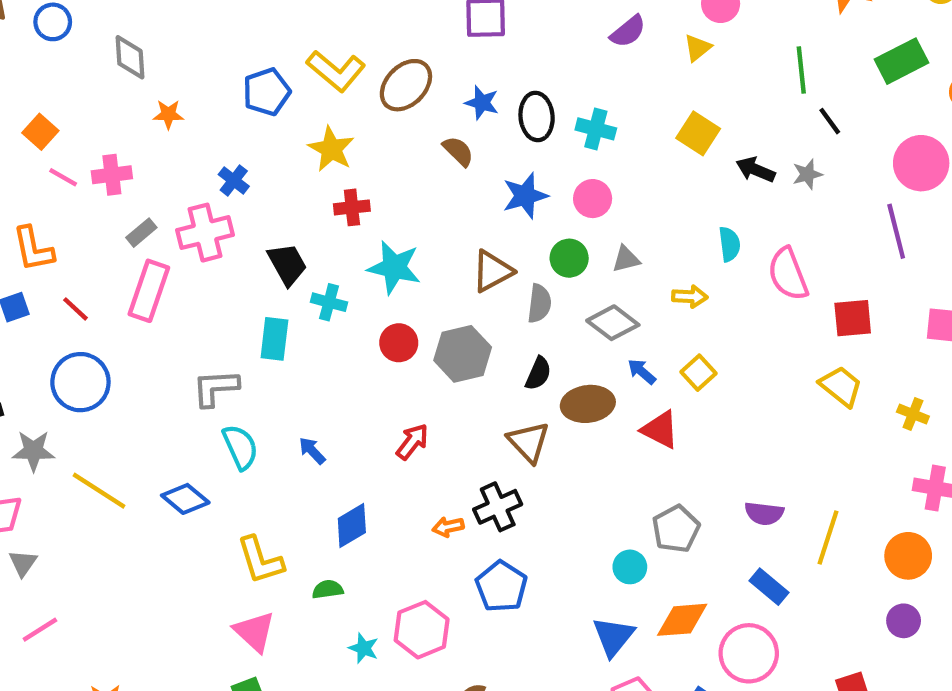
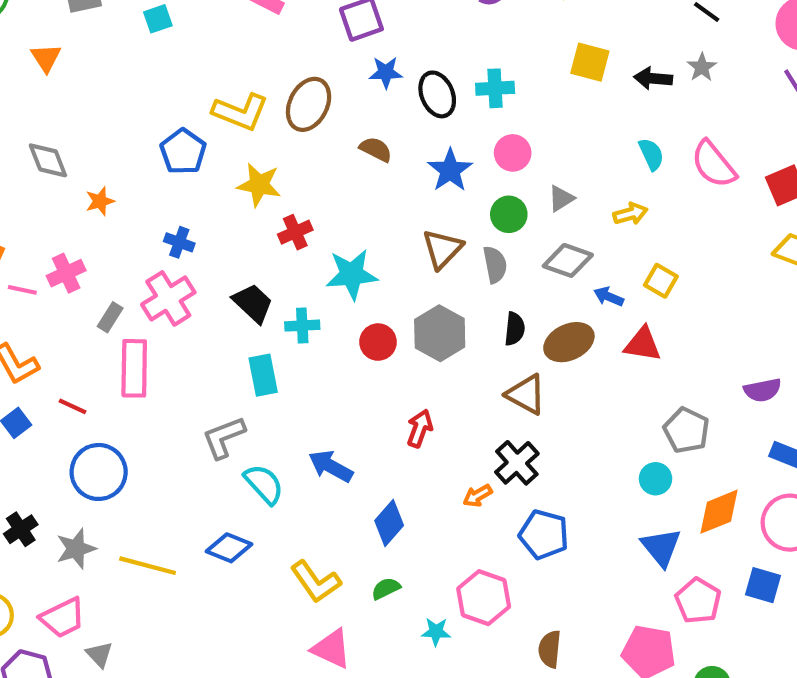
blue star: (482, 103) -> (386, 72), moved
blue arrow: (312, 451) -> (331, 466), size x1.5

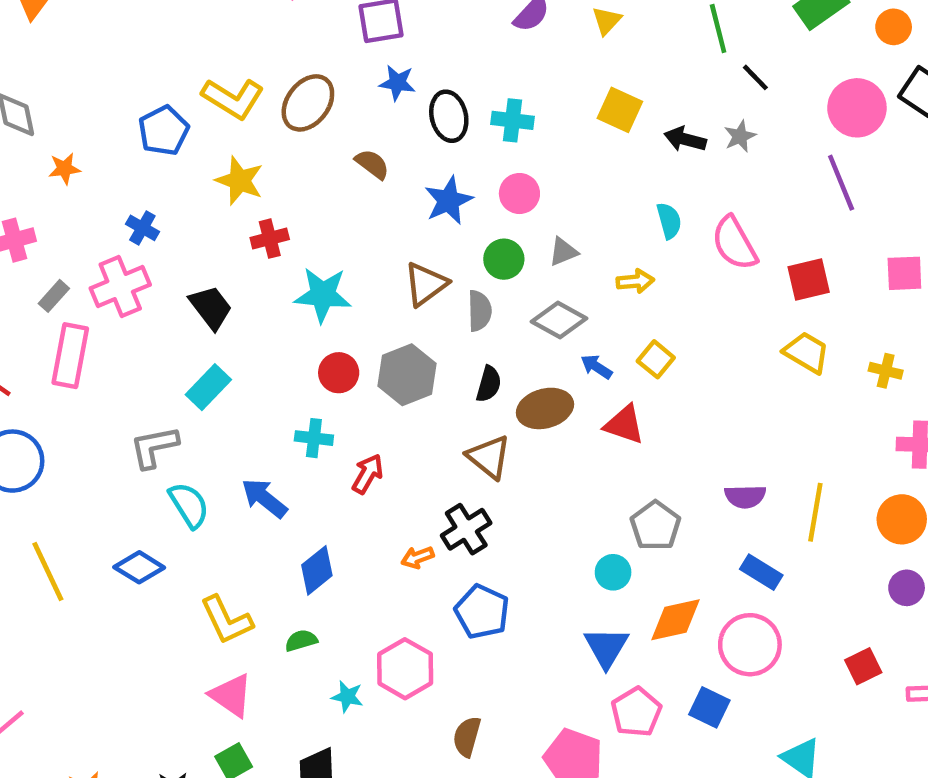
cyan cross: (302, 326) -> (314, 438), moved
cyan rectangle: (263, 375) -> (208, 387), turned 45
yellow line: (148, 566) -> (48, 571), turned 40

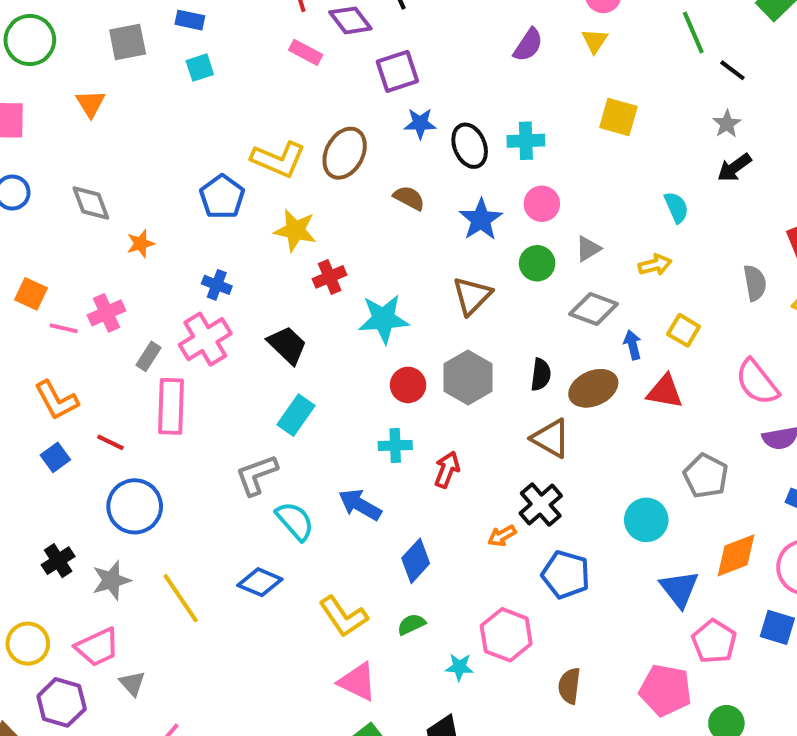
black arrow: (685, 139) -> (734, 168), moved, turned -42
pink semicircle: (734, 243) -> (757, 382), moved
gray semicircle: (480, 311) -> (755, 283), moved
blue arrow: (596, 367) -> (633, 345), turned 52
cyan circle: (613, 572) -> (646, 520), moved, size x1.4

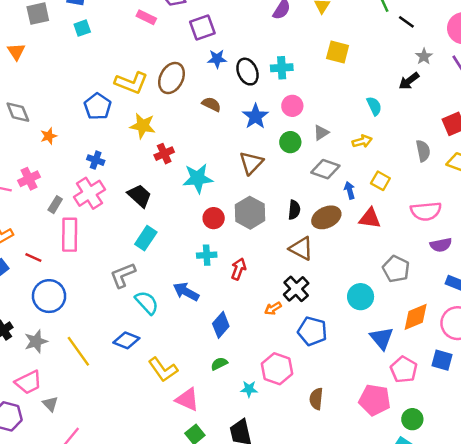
gray star: (727, 124) -> (424, 56), moved
pink semicircle: (757, 382) -> (426, 211), turned -56
yellow L-shape: (343, 616) -> (163, 370), moved

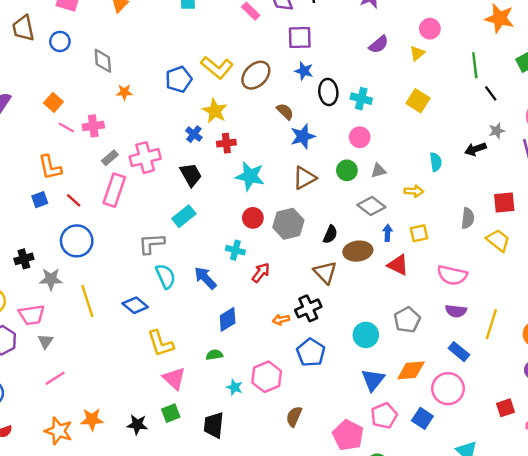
blue star: (255, 116) -> (303, 136), moved
blue cross: (96, 160) -> (194, 134), moved
yellow square: (380, 181) -> (419, 233), turned 30

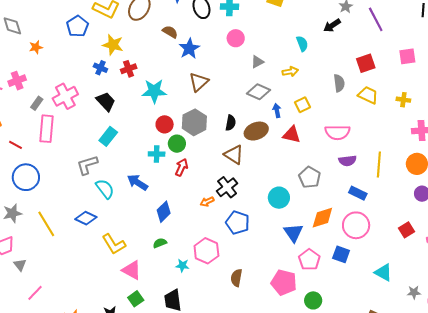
green circle: (347, 170) -> (177, 144), moved

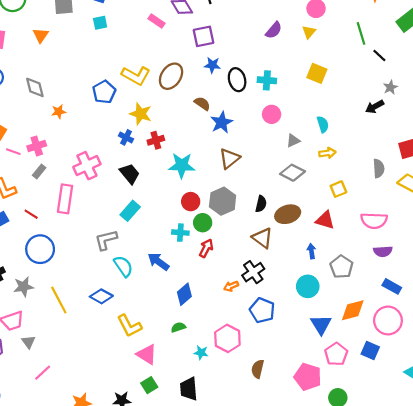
cyan semicircle: (302, 44) -> (323, 124), moved
gray rectangle: (37, 103) -> (39, 171), moved
blue arrow: (277, 111) -> (312, 251), moved

